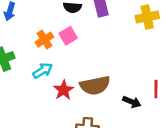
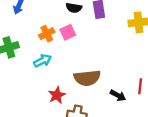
red star: (64, 90) -> (57, 95), moved

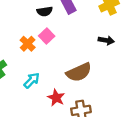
cyan arrow: (43, 61) -> (32, 80), moved
black arrow: (118, 95) -> (106, 40), moved

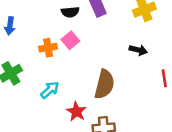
orange cross: (28, 44) -> (48, 48), turned 32
brown semicircle: (79, 72) -> (104, 84), turned -55

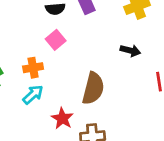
orange cross: (48, 48) -> (33, 68), moved

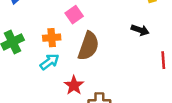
brown semicircle: (93, 88) -> (88, 46), moved

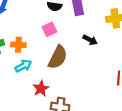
black arrow: (140, 30) -> (90, 40), moved
orange cross: (52, 38) -> (18, 45), moved

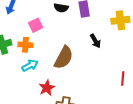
pink square: (49, 29) -> (36, 25), moved
black arrow: (90, 40) -> (95, 41), turned 32

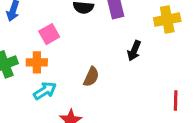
black arrow: (95, 41) -> (134, 51), turned 56
brown semicircle: (64, 58) -> (91, 77), size x0.6

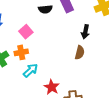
brown semicircle: (91, 77) -> (80, 52), moved

